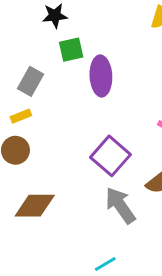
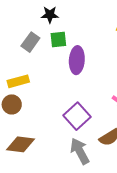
gray rectangle: (31, 81) -> (30, 42), moved
yellow rectangle: (21, 116) -> (18, 81), size x1.5

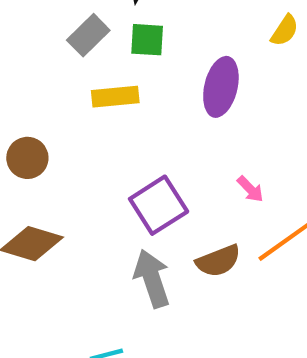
purple ellipse: (77, 60) -> (221, 87), moved
yellow rectangle: (18, 81) -> (115, 97), moved

